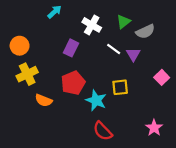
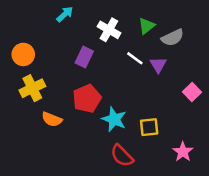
yellow square: (120, 87) -> (149, 127), moved

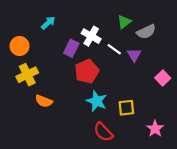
cyan arrow: (65, 14) -> (48, 23), moved
white cross: (109, 30) -> (91, 36), moved
red pentagon: (87, 99) -> (87, 71), moved

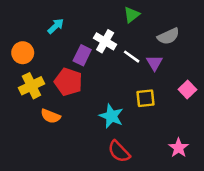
green triangle: (124, 22) -> (132, 15), moved
red pentagon: (87, 71) -> (68, 82), moved, turned -30
yellow square: (126, 108) -> (146, 98), moved

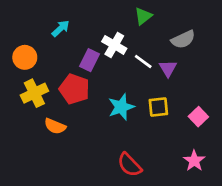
pink square: (187, 89) -> (198, 117), moved
cyan star: (111, 116) -> (121, 107), moved, turned 30

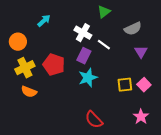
purple rectangle: (90, 60) -> (84, 56), moved
purple triangle: (168, 68) -> (141, 52), moved
yellow square: (158, 107) -> (125, 85), moved
orange semicircle: (55, 126) -> (29, 92), moved

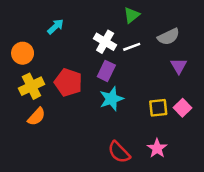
white line: (104, 45) -> (132, 47), moved, turned -56
orange semicircle: (29, 92) -> (37, 117), turned -70
pink star: (141, 117) -> (157, 148), moved

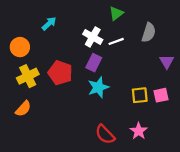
gray semicircle: (168, 37) -> (149, 32), turned -48
purple triangle: (179, 66) -> (167, 62), moved
pink square: (182, 108) -> (161, 95), turned 32
orange semicircle: (37, 117) -> (23, 109), moved

